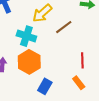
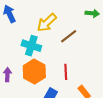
red line: (82, 60) -> (66, 72), moved

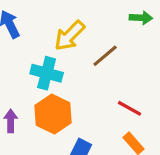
red line: (66, 72) -> (130, 108), moved, turned -56

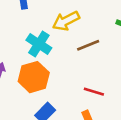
red line: (130, 108) -> (94, 92), turned -30

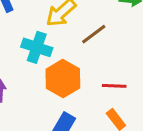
orange hexagon: (34, 77) -> (63, 79), moved

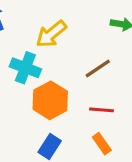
brown line: (94, 34) -> (98, 68), moved

